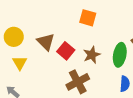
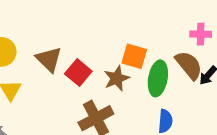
orange square: (88, 18) -> (134, 56), moved

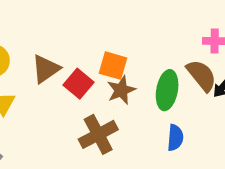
orange square: (134, 56) -> (113, 66), moved
brown triangle: (49, 59) -> (46, 69), turned 40

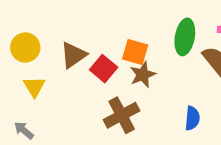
green ellipse: (167, 90) -> (185, 37), moved

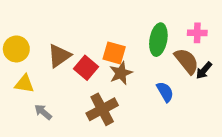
yellow triangle: (34, 87) -> (24, 84), turned -50
blue semicircle: (192, 118) -> (165, 92), moved, turned -35
gray arrow: (24, 130) -> (43, 112), moved

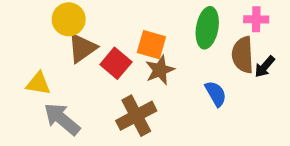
yellow circle: (16, 49) -> (69, 19), moved
brown semicircle: (187, 61) -> (243, 55), turned -144
gray arrow: (43, 112) -> (62, 119), size x1.6

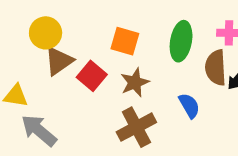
orange square: (151, 45) -> (125, 41), moved
brown cross: (136, 116) -> (136, 127), moved

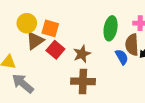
orange square: (125, 41) -> (50, 28), moved
blue semicircle: (189, 106) -> (122, 57), moved
brown cross: (136, 127) -> (83, 81), turned 30

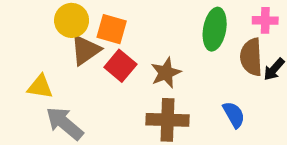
blue semicircle: (122, 57) -> (234, 115), moved

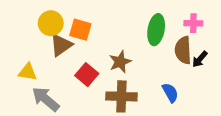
red square: (120, 66) -> (87, 75), moved

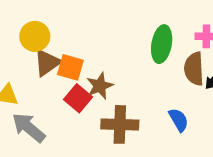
orange square: (80, 30) -> (70, 67), moved
brown star: (120, 62) -> (100, 86), moved

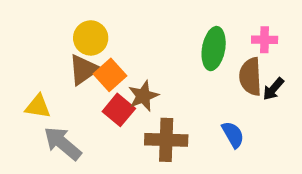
yellow circle: (35, 36) -> (91, 38), moved
orange square: (70, 67) -> (110, 75), turned 32

